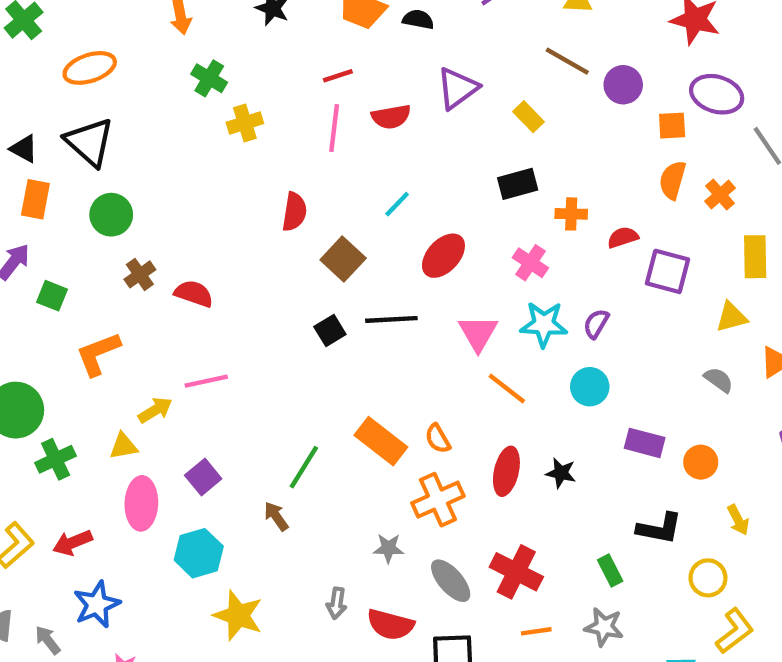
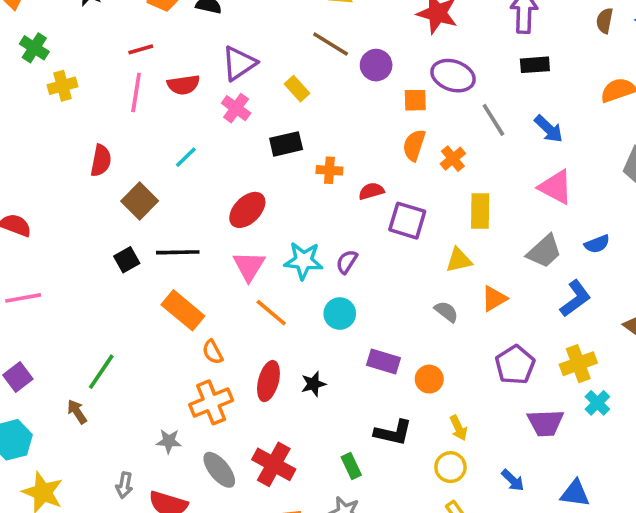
red ellipse: (443, 256) -> (247, 210), moved
pink cross: (530, 263) -> (236, 108), moved
orange rectangle: (381, 441) -> (183, 310), moved
black star: (561, 473) -> (313, 384), turned -30
yellow circle: (708, 578) -> (450, 467), moved

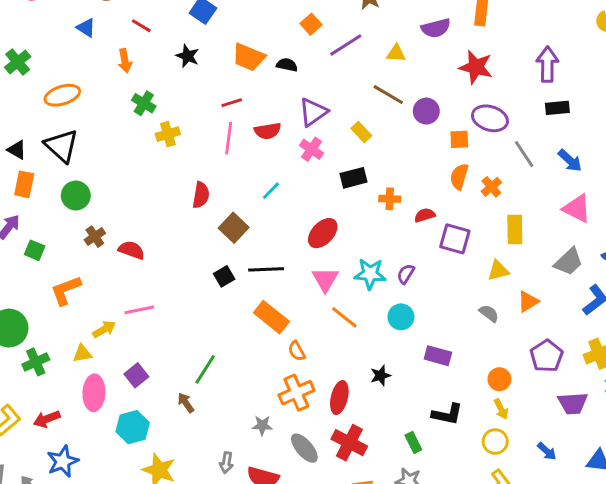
orange circle: (429, 379) -> (499, 379), moved
red ellipse: (268, 381) -> (339, 398), moved

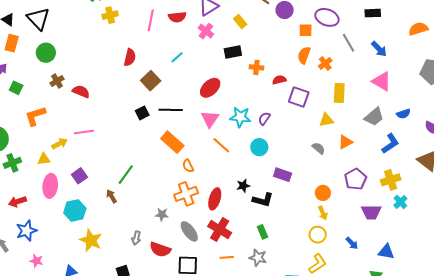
black L-shape: (447, 414) -> (263, 200), moved

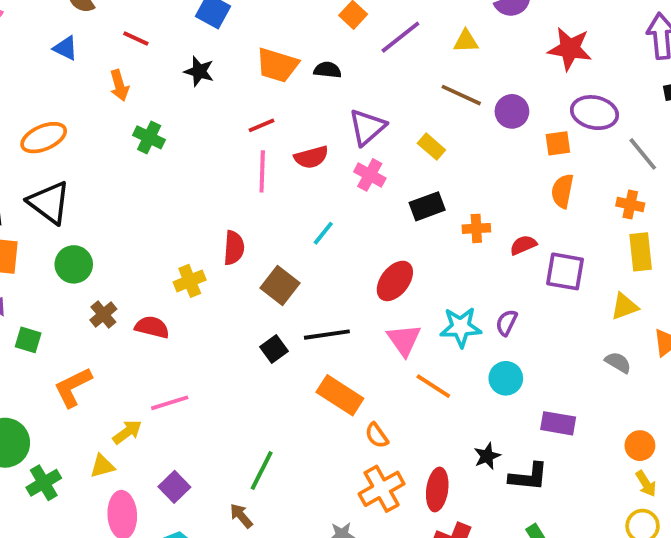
yellow cross: (110, 15) -> (190, 281), moved
orange cross: (325, 63) -> (630, 205), moved, turned -32

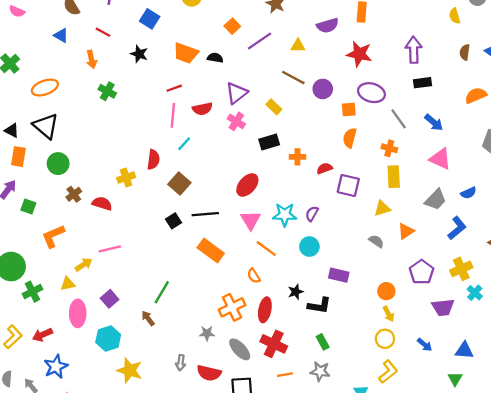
cyan line: (323, 233) -> (184, 144), moved
orange semicircle: (377, 435) -> (254, 276), moved

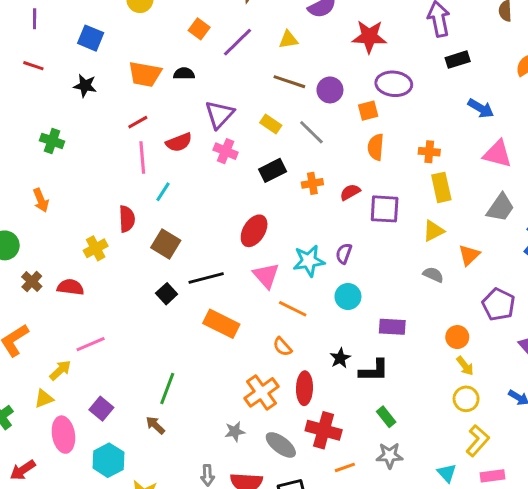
orange arrow: (92, 59) -> (41, 200), moved
gray line: (399, 119) -> (311, 132), moved

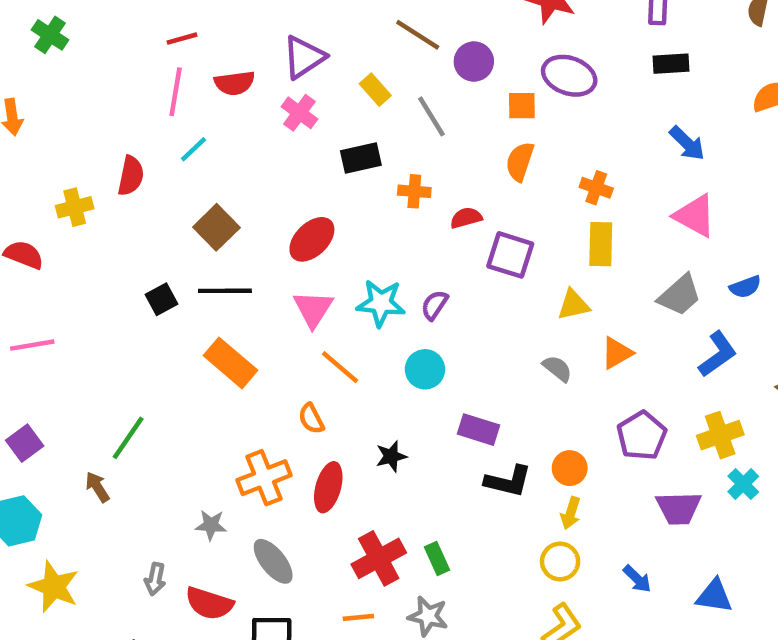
brown square: (166, 244) -> (216, 227), moved
yellow arrow: (465, 366) -> (571, 513), turned 42
black L-shape: (374, 371) -> (508, 481), moved
red cross: (324, 430) -> (379, 558), moved, turned 32

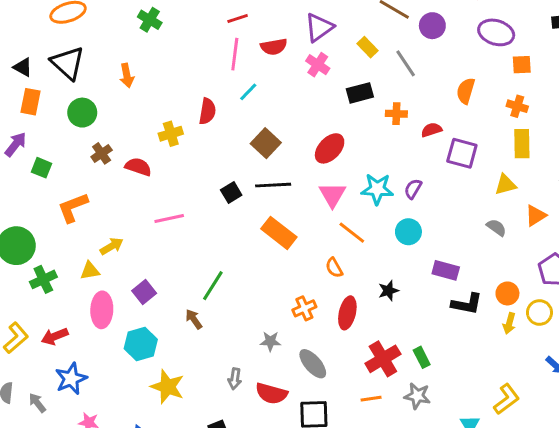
orange square: (522, 106) -> (522, 65), moved
pink line: (32, 345) -> (169, 219), moved
orange cross: (264, 478) -> (304, 308), size x0.7
yellow circle: (560, 561) -> (539, 312), moved

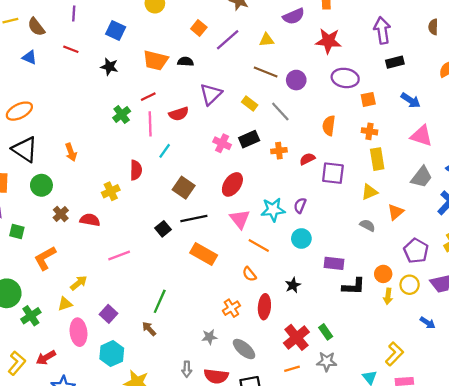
green cross: (150, 20) -> (122, 115), moved, turned 30
pink cross: (318, 65) -> (222, 143), moved

